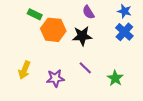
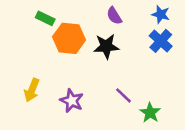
purple line: (85, 68) -> (123, 95), moved
purple star: (55, 78) -> (72, 101), turned 30
green star: (115, 78) -> (150, 113), moved

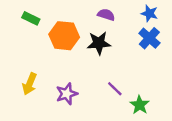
purple semicircle: (114, 16) -> (106, 15), turned 140
green rectangle: (45, 18) -> (31, 18), moved
purple star: (72, 101) -> (67, 94), turned 30

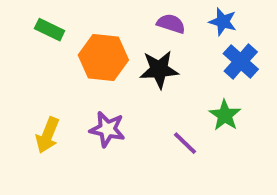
blue star: (149, 13) -> (223, 22), moved
purple star: (67, 94) -> (107, 129), moved, turned 30
green star: (140, 105) -> (225, 115), moved

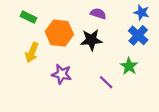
blue star: (223, 22) -> (142, 12), moved
yellow arrow: (48, 135) -> (32, 52), moved

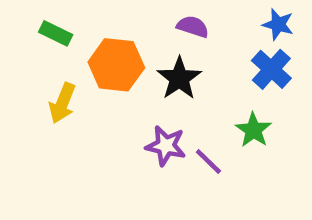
black star: (91, 40) -> (179, 78), turned -30
purple star: (62, 74) -> (166, 146), moved

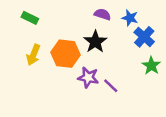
blue star: (278, 24) -> (130, 18), moved
orange hexagon: (116, 65) -> (66, 54), moved
green star: (253, 130) -> (151, 66), moved

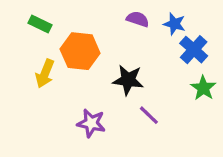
black star: (95, 42) -> (128, 80), moved, turned -30
orange hexagon: (66, 54) -> (80, 51), moved
purple star: (88, 77) -> (91, 123), moved

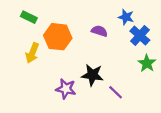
purple semicircle: (138, 19) -> (99, 31), moved
black star: (128, 80) -> (92, 75), moved
purple line: (149, 115) -> (116, 92), moved

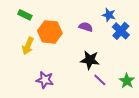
green star: (147, 63) -> (127, 81), moved
black star: (92, 75) -> (90, 60), moved
purple star: (66, 89) -> (45, 80), moved

